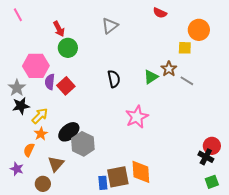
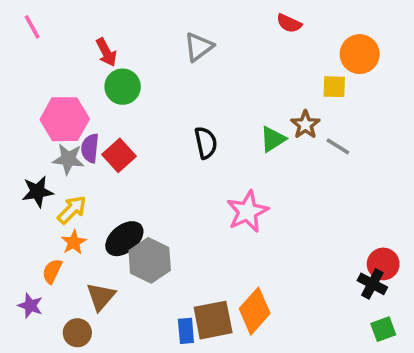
gray star: (17, 88) -> (68, 159), moved, turned -30
orange diamond: (141, 172) -> (255, 311), turned 45

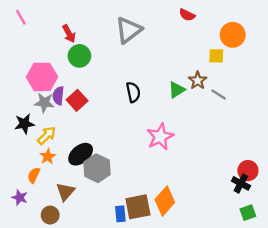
gray triangle: (199, 47) -> (129, 30), size x1.4

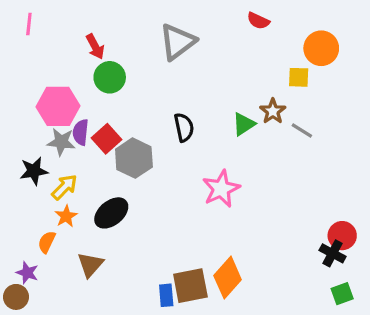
pink line: (21, 17) -> (29, 24), turned 35
gray hexagon: (97, 168) -> (134, 158), moved
brown circle: (50, 215) -> (16, 297), moved

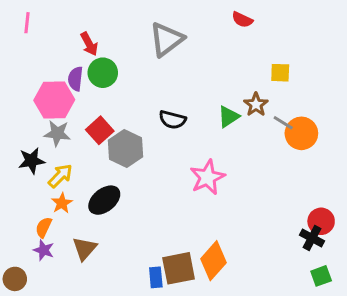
orange circle: (321, 48) -> (301, 133), moved
black semicircle: (184, 127) -> (173, 120), turned 116
purple semicircle: (81, 132) -> (75, 79), moved
purple star: (27, 273) -> (44, 250), moved

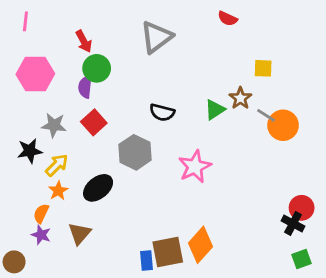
purple semicircle: (75, 79) -> (85, 87), moved
pink hexagon: (54, 100) -> (35, 74), moved
gray hexagon: (126, 149) -> (135, 152), moved

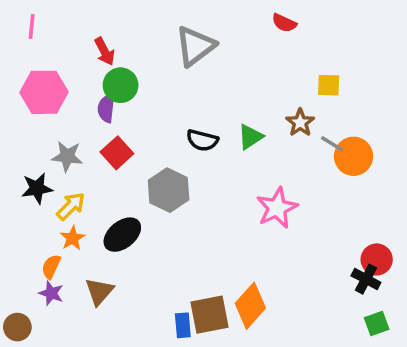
green triangle: (215, 110) -> (250, 137), moved
pink star: (195, 167) -> (277, 208), moved

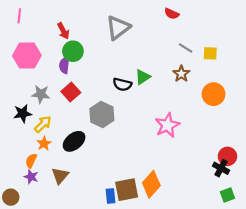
yellow square: (329, 85) -> (210, 53), moved
green triangle: (250, 137) -> (143, 77), moved
gray line: (332, 144) -> (186, 48), moved

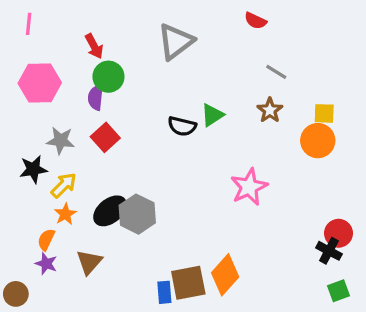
yellow square: (210, 53) -> (324, 113), moved
gray hexagon: (102, 115) -> (137, 214), moved

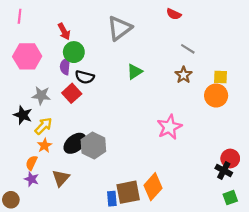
green triangle: (212, 115) -> (135, 72), moved
black semicircle: (182, 126) -> (85, 77), moved
black star: (33, 169) -> (23, 115), turned 30

